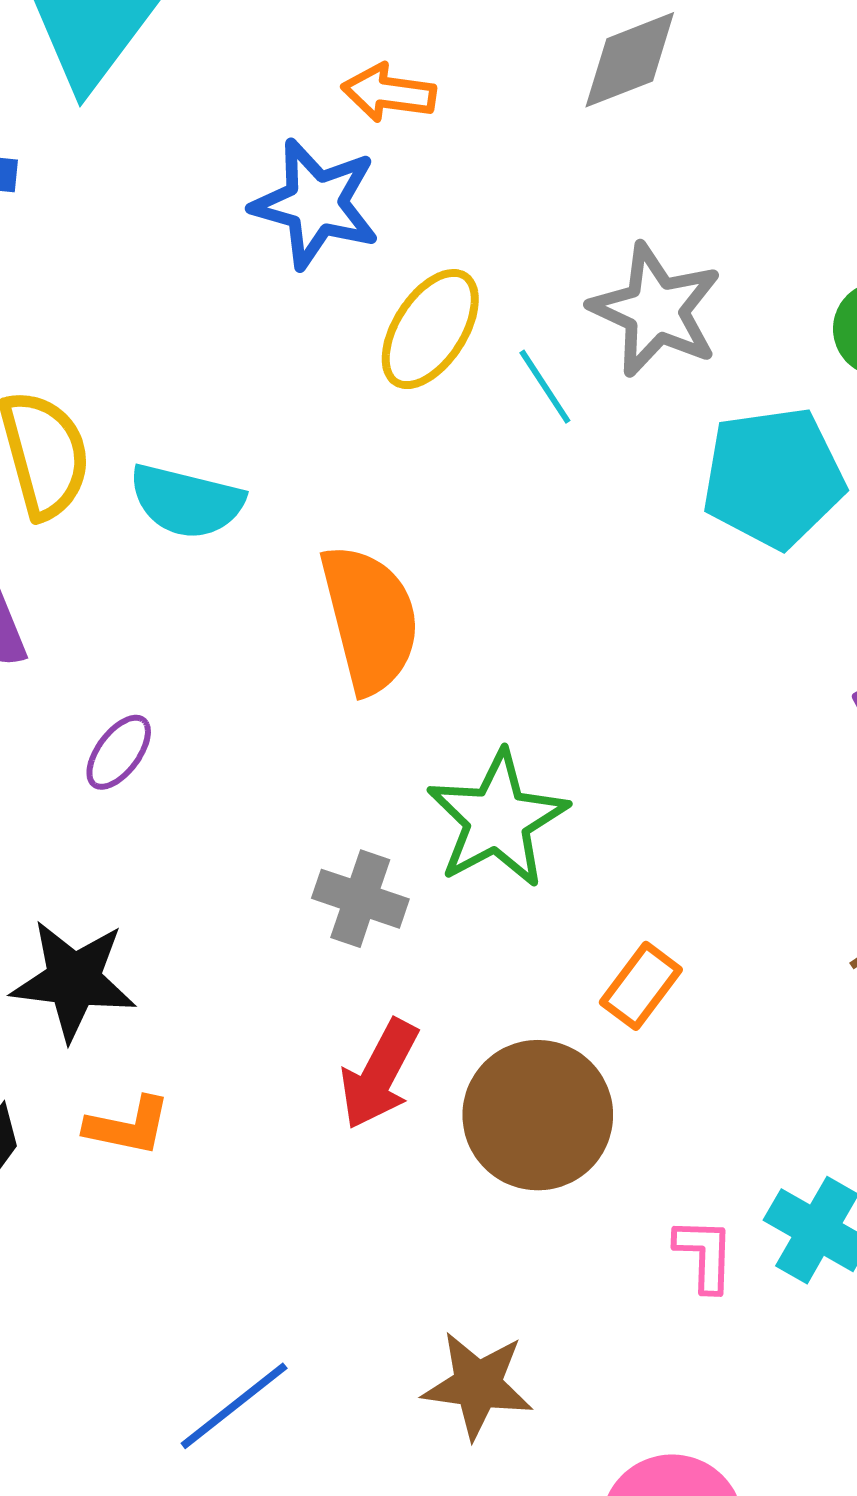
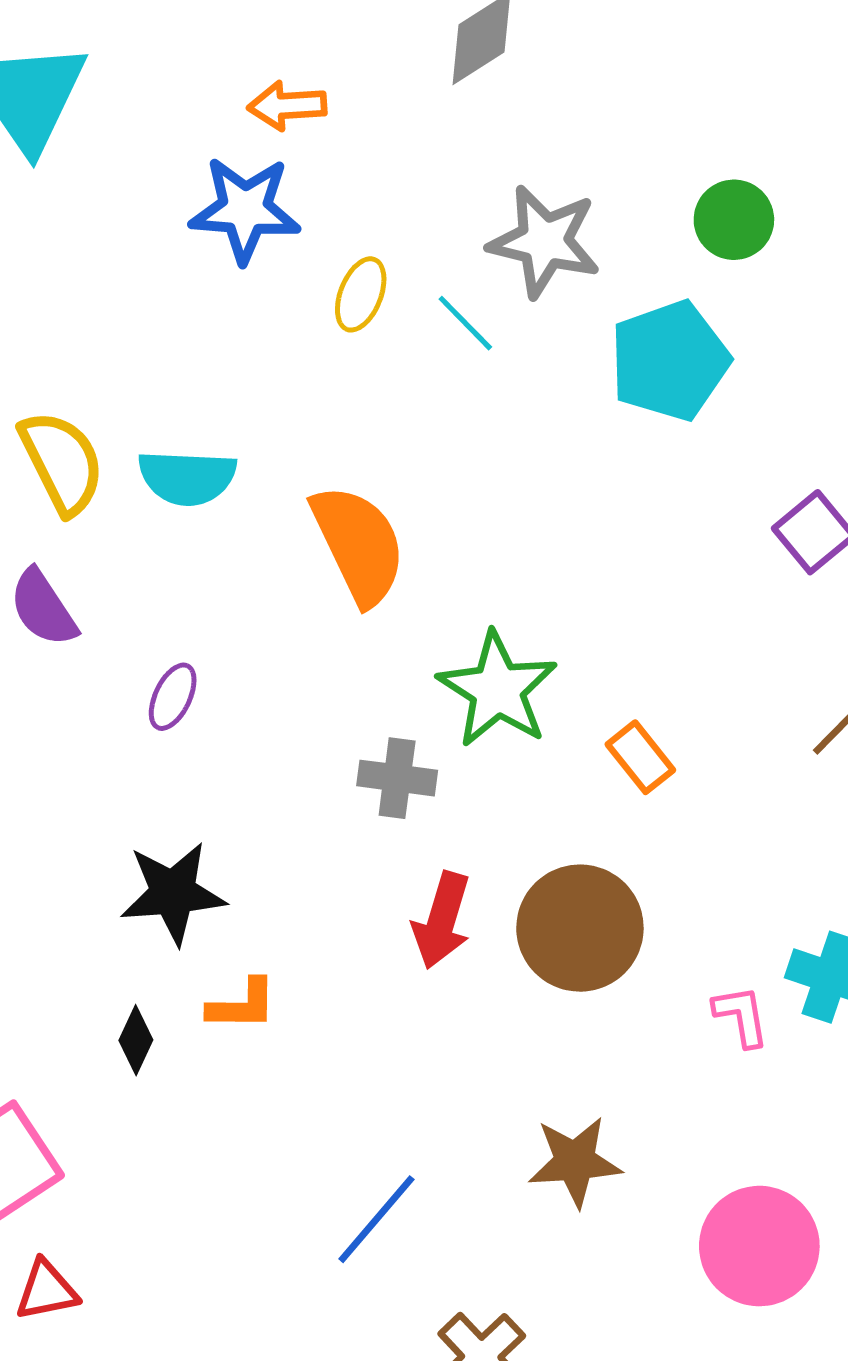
yellow ellipse: (430, 329) -> (361, 294), size x0.7
orange rectangle: (641, 986) -> (640, 757), moved, turned -64

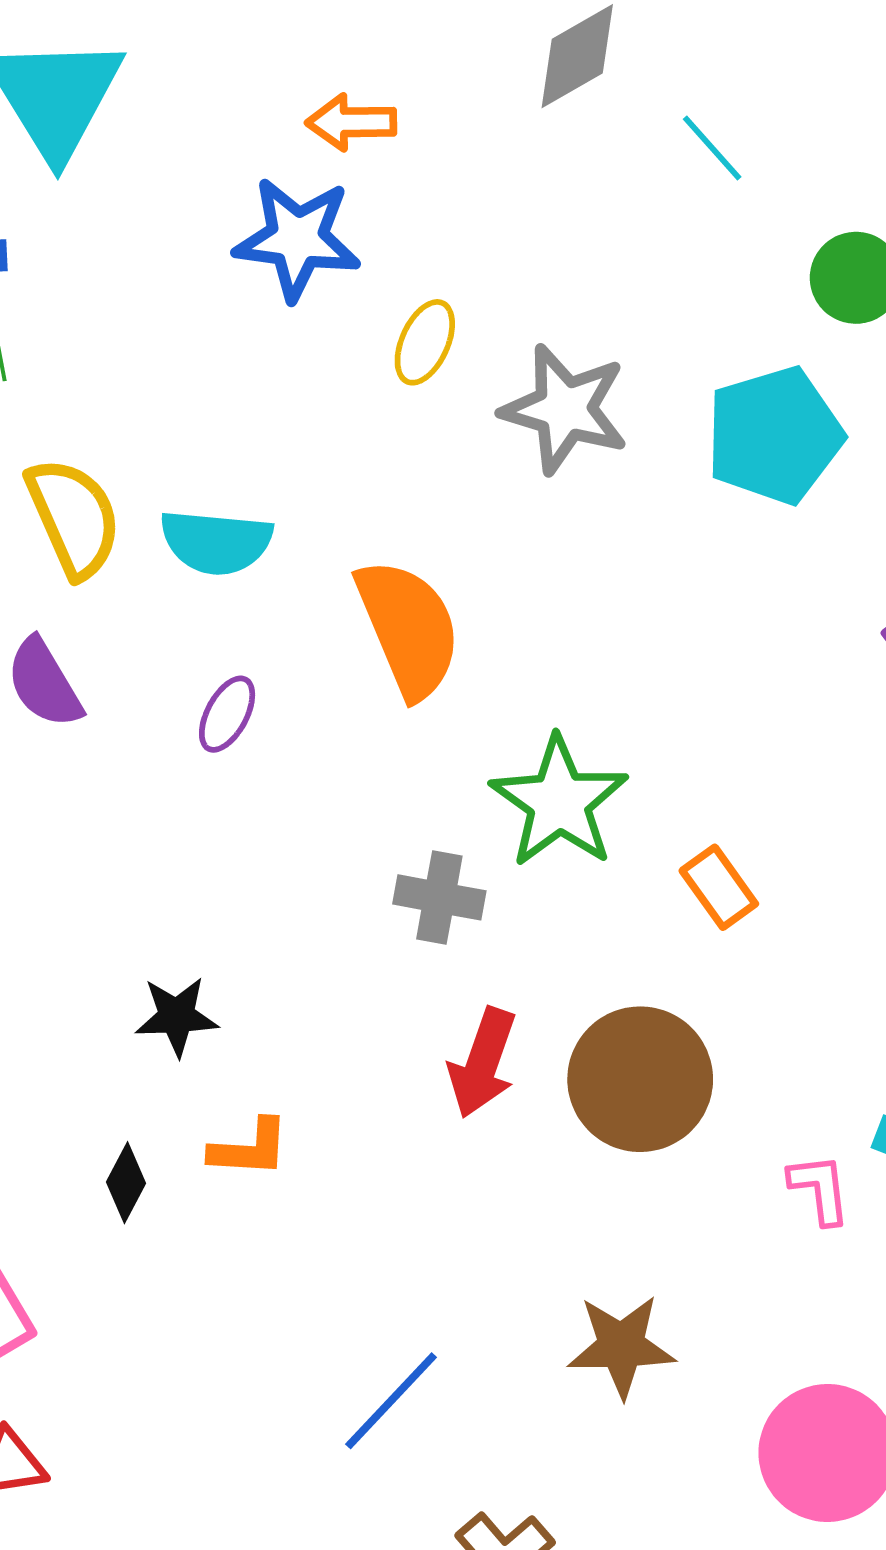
gray star: (544, 241) -> (565, 409), moved
cyan line: (465, 323) -> (712, 148), moved
purple ellipse: (173, 697) -> (227, 714), moved
black star: (173, 893) -> (177, 1016), size x0.7

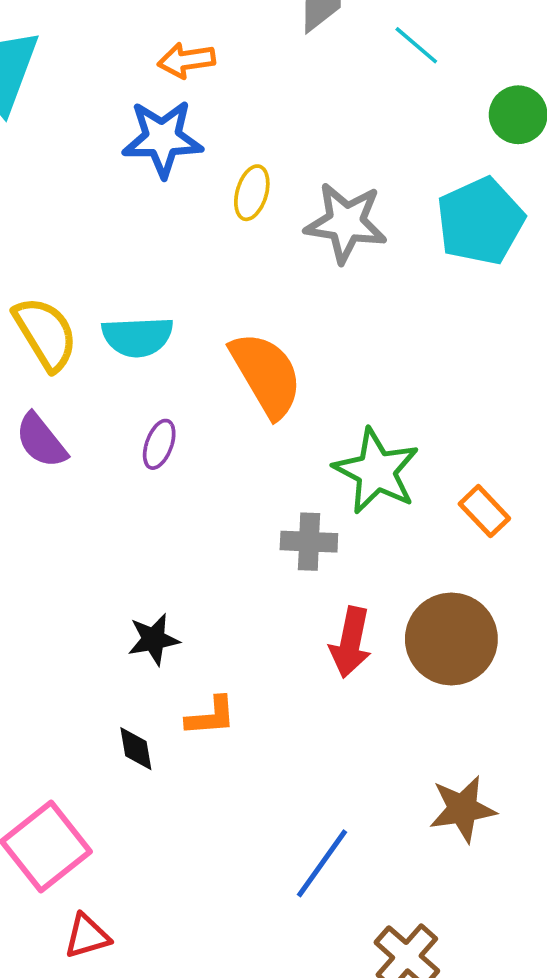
black diamond: (126, 1183) -> (136, 749), turned -30

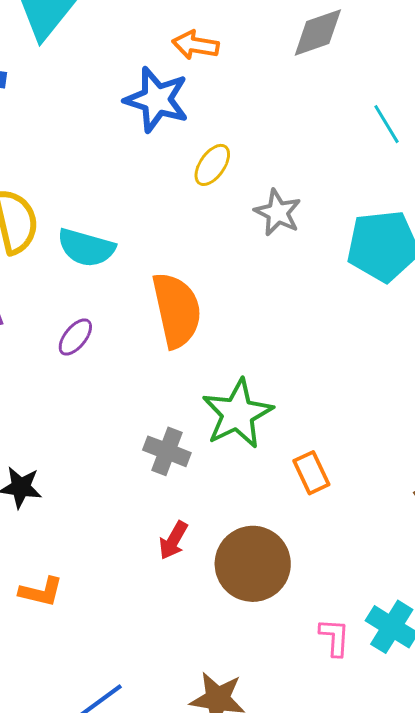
cyan line: (416, 45) -> (387, 124), moved
gray star: (346, 223) -> (278, 213), size x0.7
red arrow: (351, 642) -> (173, 540), size x0.7
orange L-shape: (211, 716) -> (41, 592), moved

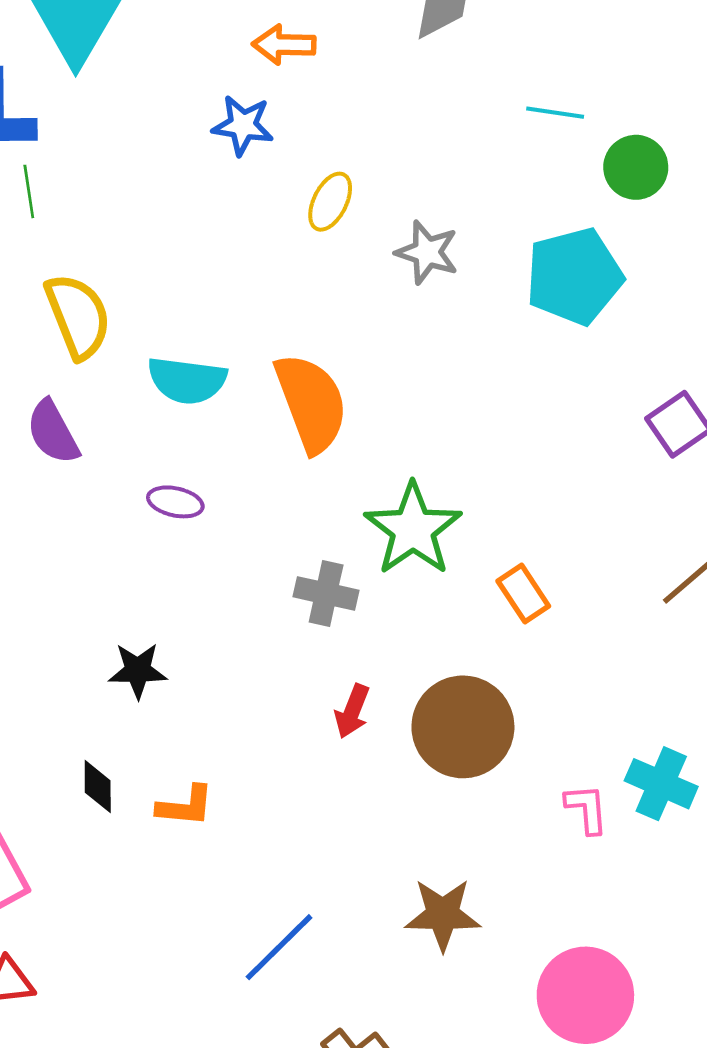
blue star: (157, 100) -> (243, 125), size x0.7
cyan line: (387, 124) -> (555, 113), turned -42
cyan semicircle: (86, 248) -> (187, 380), moved
purple ellipse: (75, 337) -> (175, 502), moved, turned 72

